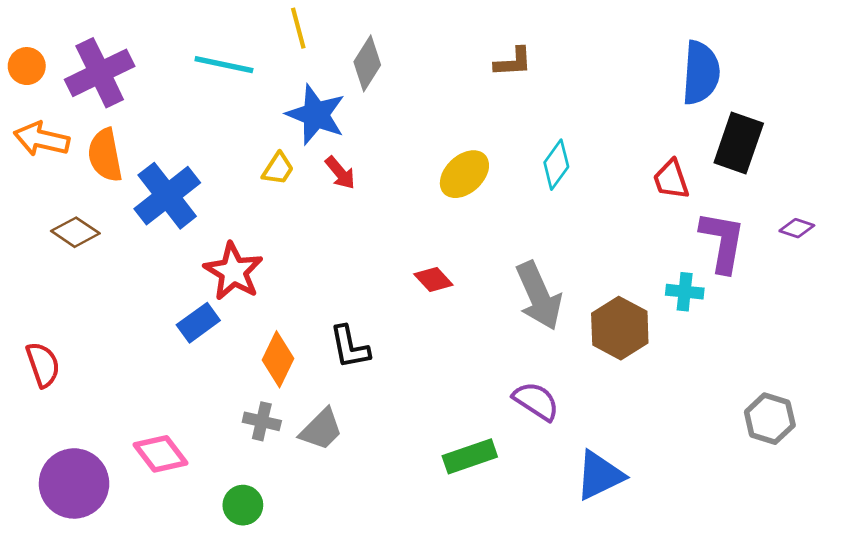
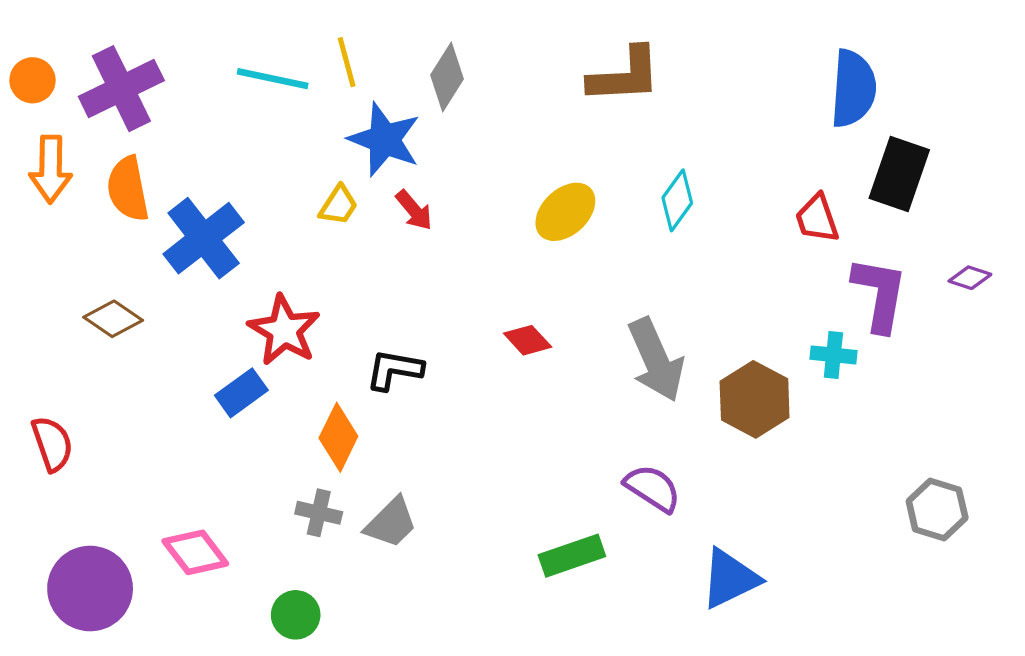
yellow line: (298, 28) -> (347, 62), moved
brown L-shape: (513, 62) -> (625, 75), size x1.6
orange arrow: (42, 139) -> (51, 169), turned -102
brown diamond: (75, 232) -> (113, 319), moved
black L-shape: (350, 347) -> (394, 370), moved, turned 111

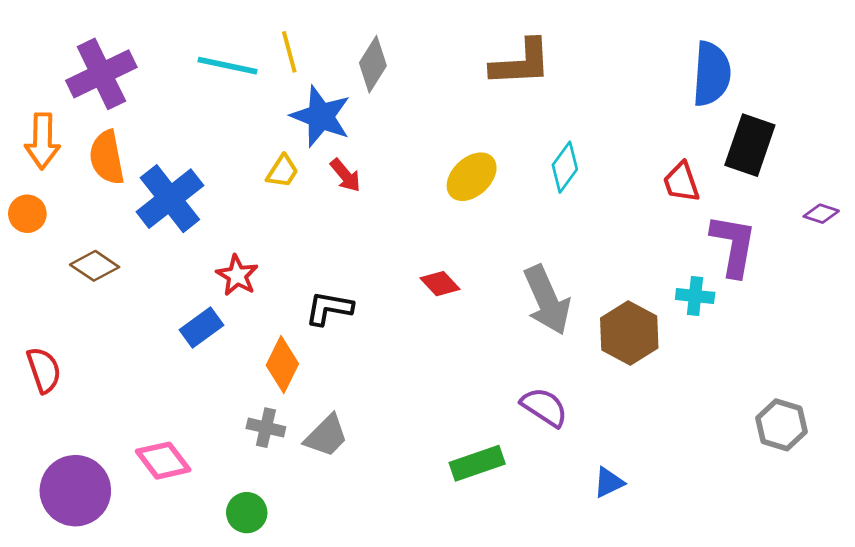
orange circle: (33, 80) -> (27, 214), moved
purple diamond: (970, 278) -> (821, 214), moved
red star: (284, 330) -> (237, 275), size x0.7
blue triangle: (730, 579) -> (609, 482), size x0.6

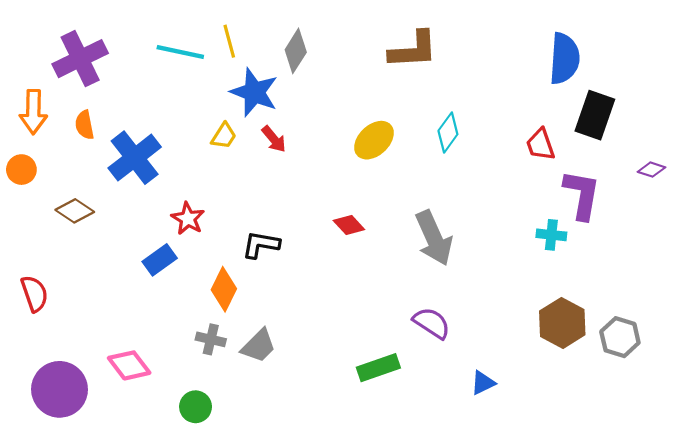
orange semicircle: (107, 157) -> (85, 125), size x0.7
brown hexagon: (629, 333) -> (562, 323), moved

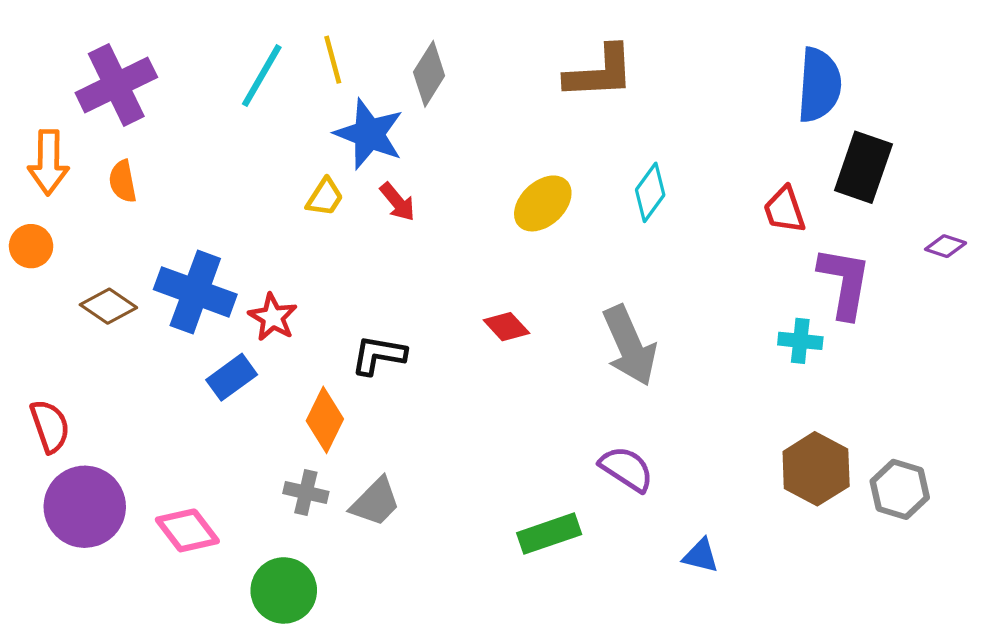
cyan line: (180, 52) -> (262, 76), turned -72
blue cross: (135, 158) -> (195, 292), moved, turned -32
blue triangle: (483, 383) -> (701, 556), turned 40
purple circle: (60, 389) -> (85, 507), moved
green circle: (196, 407) -> (284, 590), size x1.4

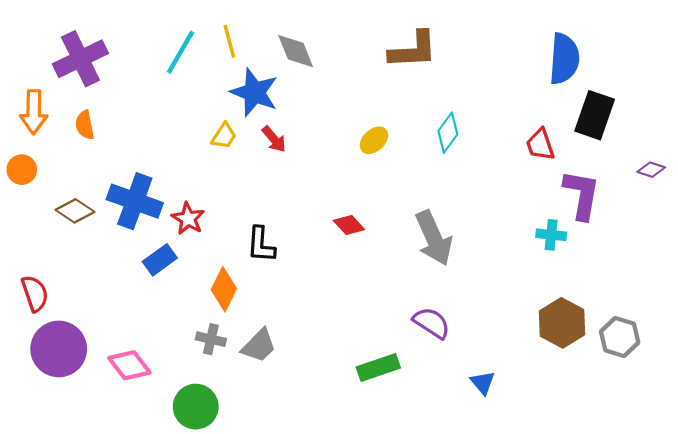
gray diamond: (429, 74) -> (296, 51), turned -54
yellow ellipse: (543, 203) -> (374, 140), size x0.7
black L-shape: (379, 355) -> (261, 245), turned -96
blue triangle: (701, 556) -> (483, 383), turned 36

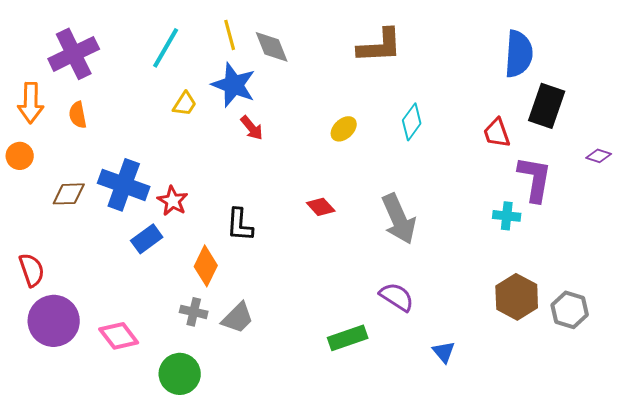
yellow line: (229, 41) -> (230, 35), moved
yellow trapezoid: (224, 136) -> (185, 104), moved
brown diamond: (75, 211) -> (69, 194), turned -36

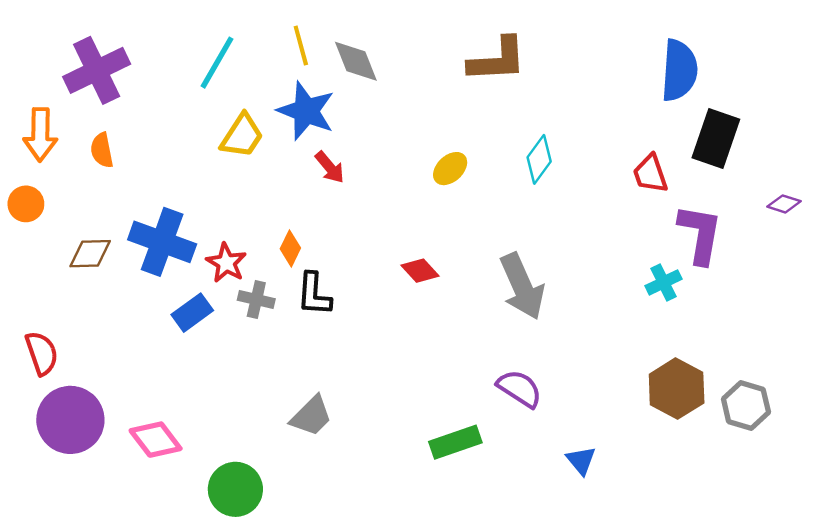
yellow trapezoid: (185, 104) -> (242, 136), size x1.4
cyan cross: (507, 216) -> (664, 282), turned -32
orange diamond: (206, 266) -> (290, 248), moved, size x0.7
gray cross: (194, 312) -> (256, 299), moved

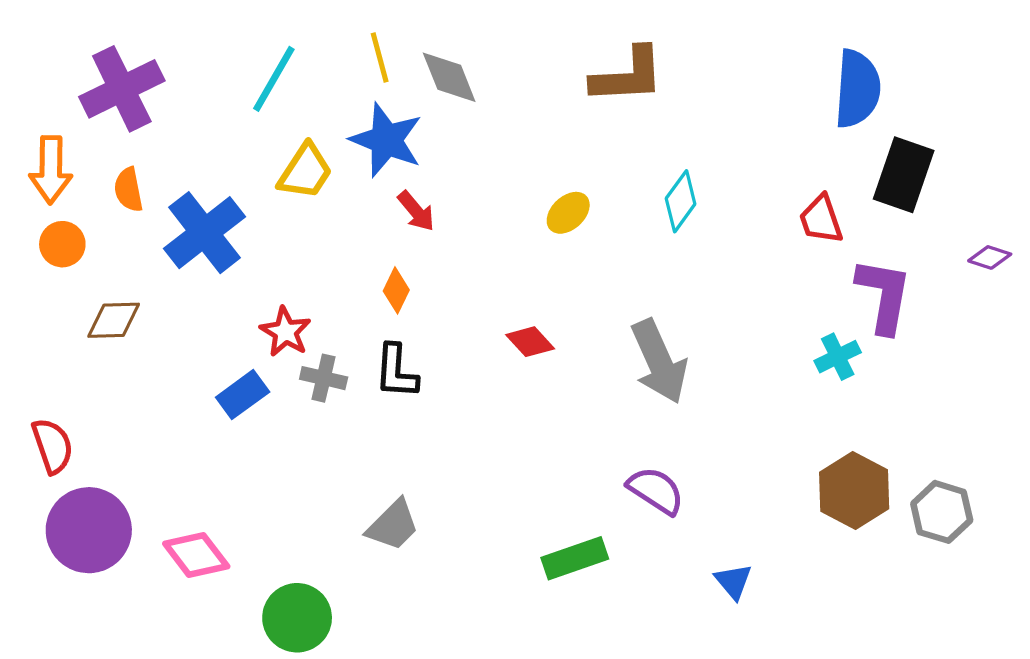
orange circle: (26, 204) -> (62, 244), moved
blue cross: (162, 242) -> (205, 233), moved, turned 32
orange diamond: (290, 248) -> (396, 290), moved

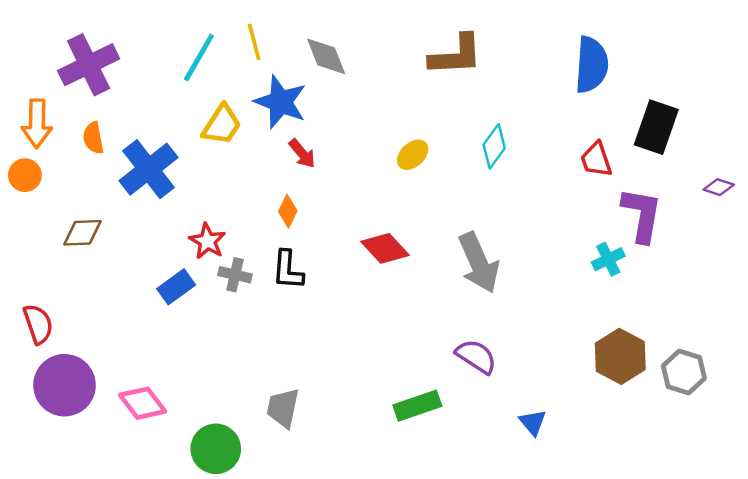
yellow line: (380, 57) -> (254, 42), moved
blue semicircle: (857, 89) -> (591, 65), moved
orange circle: (62, 244) -> (25, 175), moved
red diamond: (530, 342) -> (385, 248), size x1.4
gray trapezoid: (393, 525) -> (283, 408), moved, turned 147

